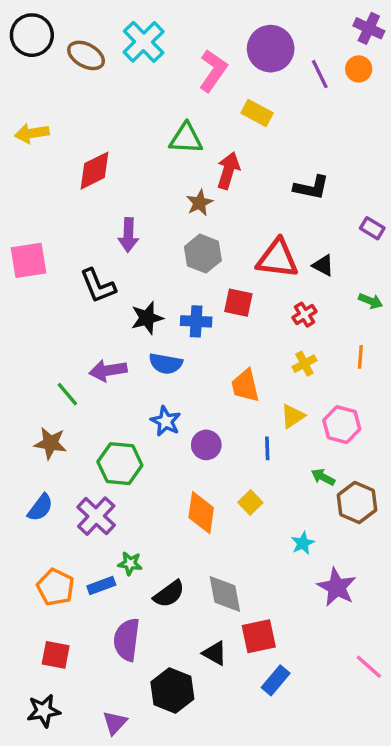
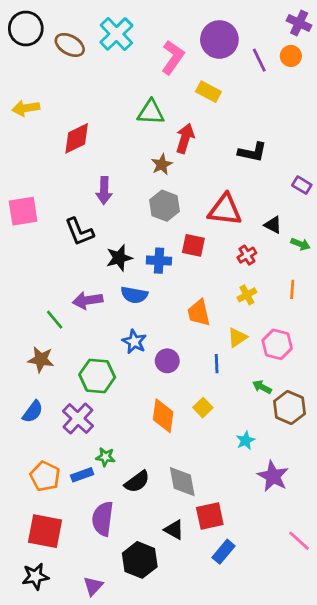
black triangle: (323, 265) -> (273, 225), moved
red square: (56, 655) -> (45, 531), size x1.5

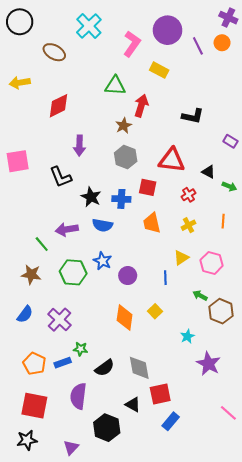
brown ellipse: (70, 45) -> (54, 52), moved
black star: (119, 258) -> (91, 197), turned -30
orange trapezoid: (199, 313) -> (152, 223), moved
green hexagon: (97, 376) -> (73, 272), moved

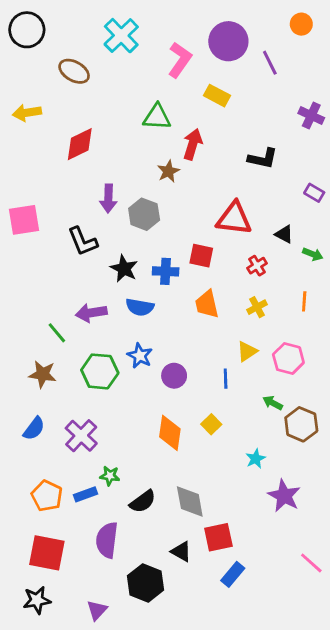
purple cross: (228, 18) -> (311, 116), moved
orange circle: (222, 43) -> (301, 24), moved
gray hexagon: (126, 157) -> (144, 214), moved

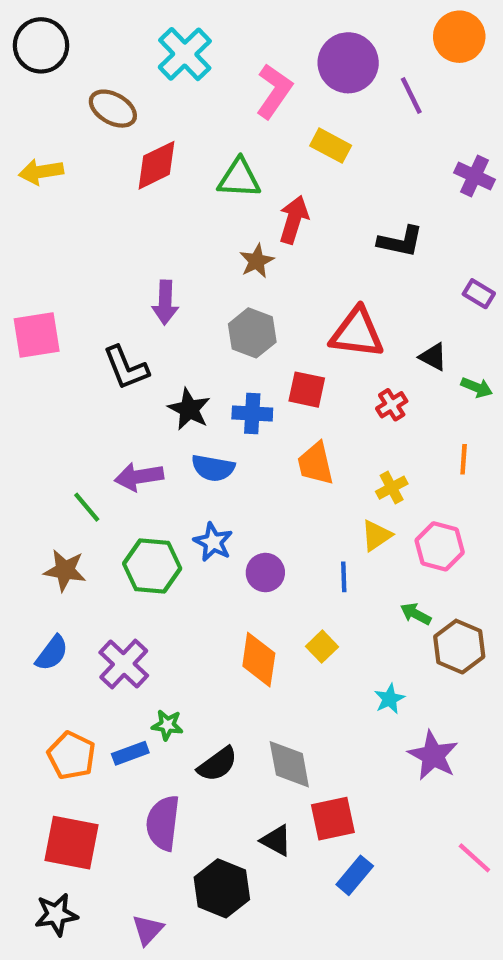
orange circle: (301, 24) -> (459, 37), size x1.5
red diamond: (80, 144) -> (156, 165), moved
gray hexagon: (144, 214) -> (252, 333), moved
yellow cross: (257, 307) -> (392, 488), moved

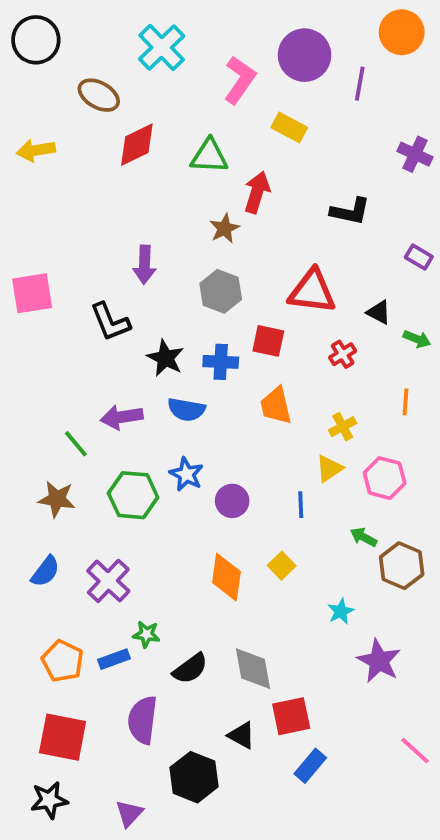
purple line: (411, 95) -> (360, 84), turned 36

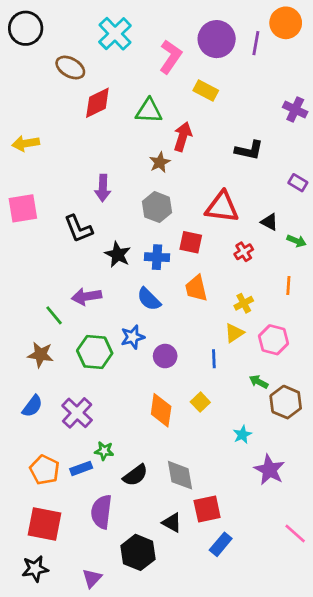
purple line: (360, 84) -> (256, 43), moved
yellow arrow: (36, 150) -> (26, 143), moved
blue semicircle: (186, 409) -> (149, 299), moved, turned 35
blue star: (186, 474) -> (133, 337), turned 30

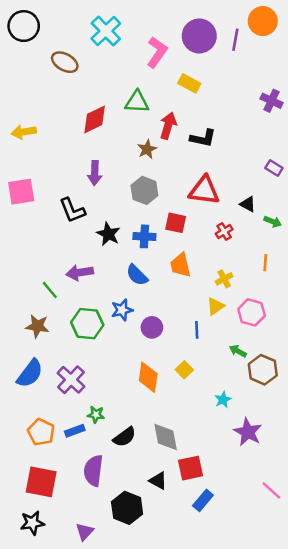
red diamond: (97, 103) -> (95, 119), moved
black L-shape: (249, 150) -> (203, 138), moved
blue semicircle: (32, 406) -> (30, 373), size x1.4

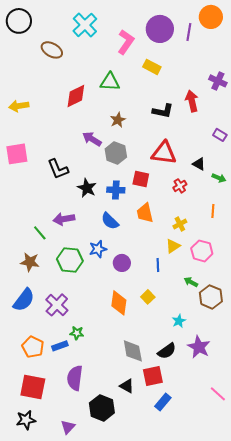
red arrow: (168, 126) -> (192, 101), moved, turned -30
purple arrow: (95, 173) -> (92, 139), moved, turned 120
black semicircle: (125, 437) -> (167, 351), moved

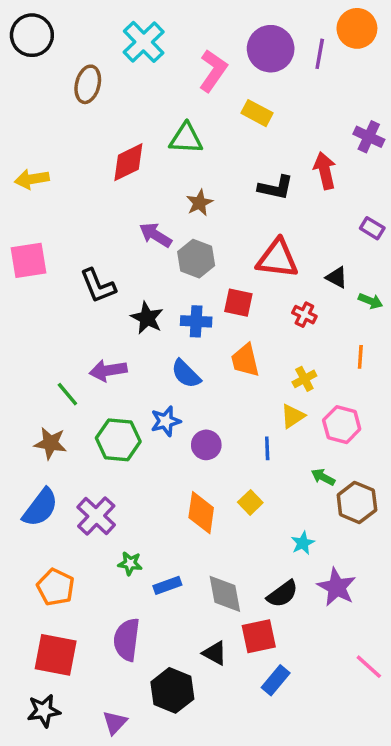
brown ellipse: (52, 50) -> (88, 84), turned 75
red cross: (180, 186) -> (304, 315), turned -32
blue rectangle: (60, 346) -> (167, 585), moved

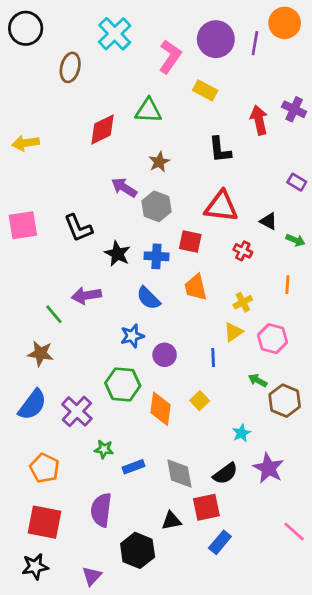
red arrow: (325, 171) -> (259, 120), moved
black L-shape: (276, 188) -> (220, 150), turned 72
pink square: (28, 260) -> (23, 225), moved
green hexagon: (118, 440) -> (123, 384), moved
black triangle: (215, 653) -> (171, 521), turned -40

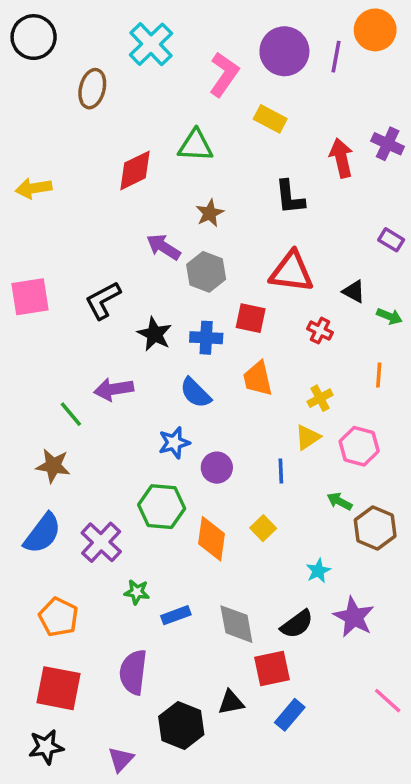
black L-shape: (78, 228) -> (103, 300), turned 84
black triangle: (171, 521) -> (231, 702), moved

